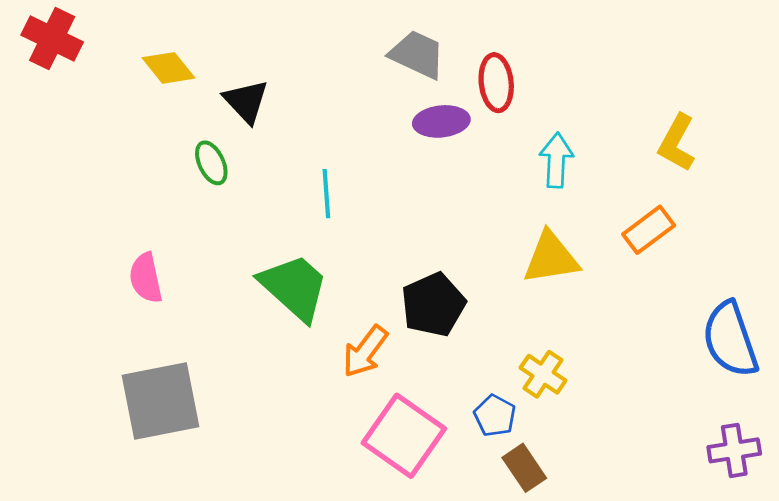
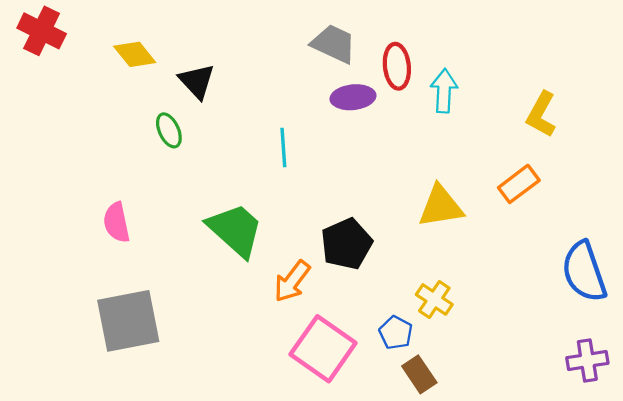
cyan arrow: (556, 160) -> (444, 91), moved
cyan line: (326, 194) -> (283, 148), moved

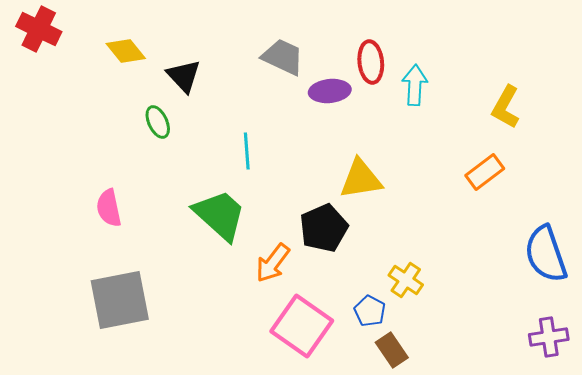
gray trapezoid: (334, 44) -> (283, 57), moved
cyan line: (283, 148) -> (247, 151), moved
yellow triangle: (441, 206) -> (361, 179), moved

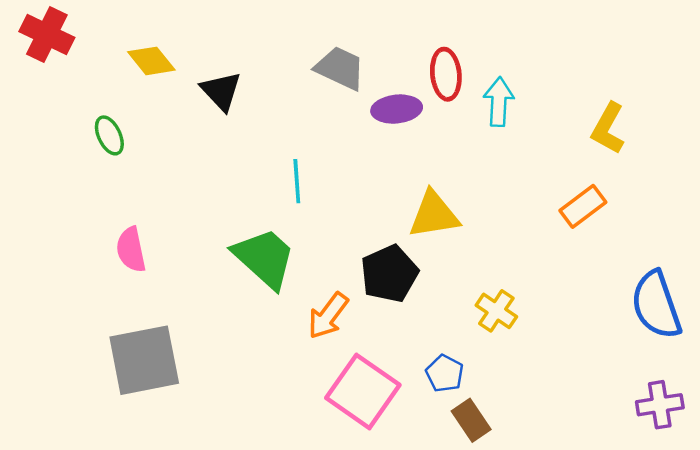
green ellipse: (158, 122) -> (109, 135), moved
yellow cross: (406, 280) -> (496, 311), moved

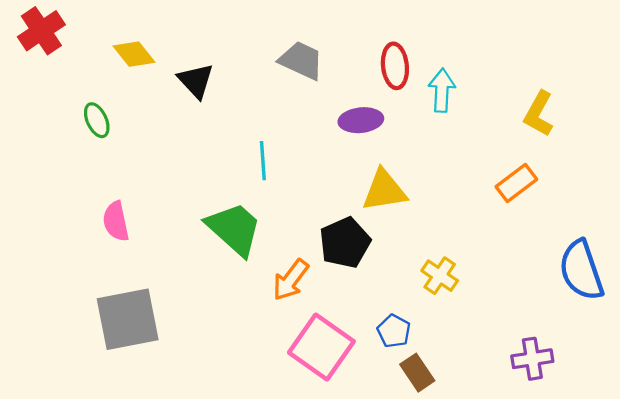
red cross: (47, 35) -> (41, 31), turned 30
purple ellipse: (397, 109) -> (361, 120), moved
purple cross: (660, 405) -> (532, 359), moved

